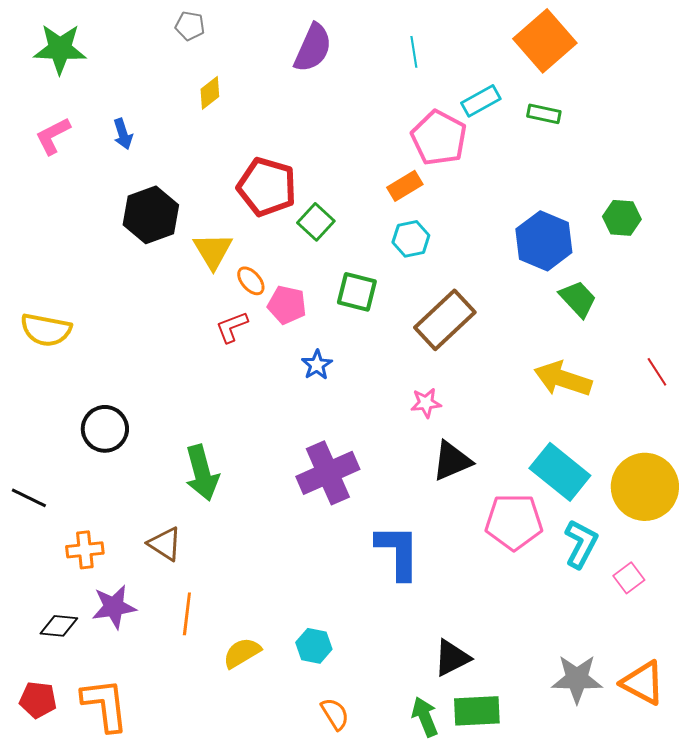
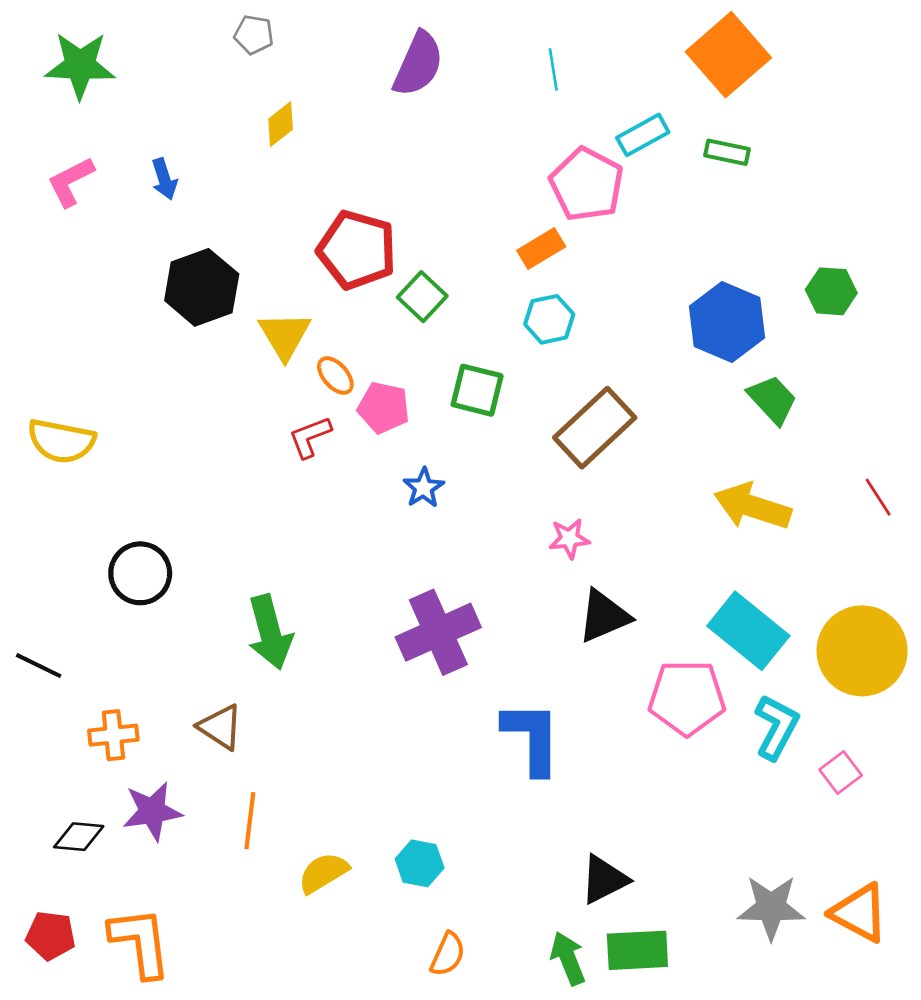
orange semicircle: (335, 714) -> (448, 954), turned 56

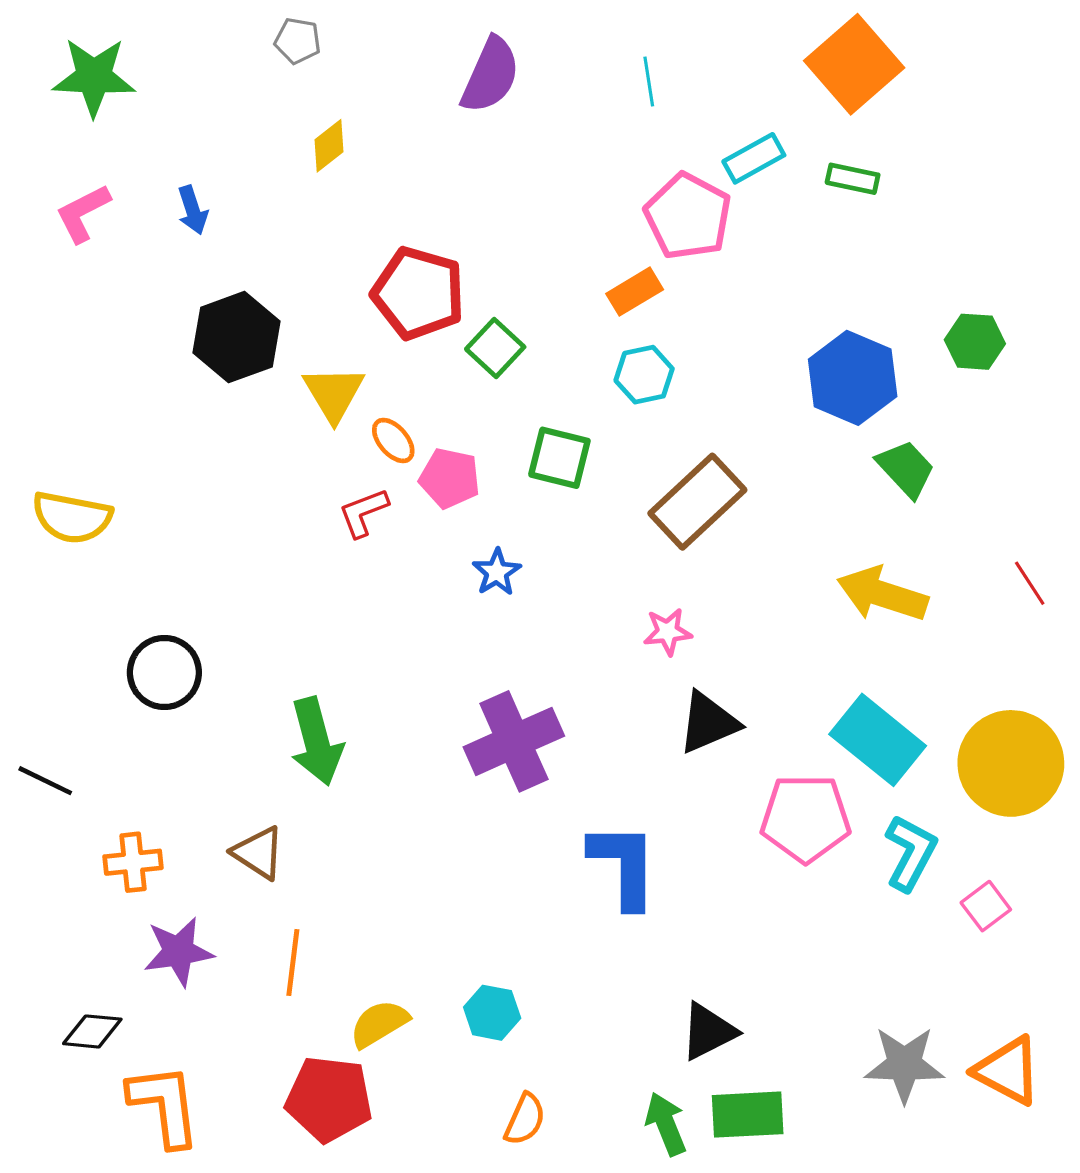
black diamond: (79, 837) -> (92, 1031), moved
red pentagon: (51, 936) -> (329, 1099), moved, size x1.5

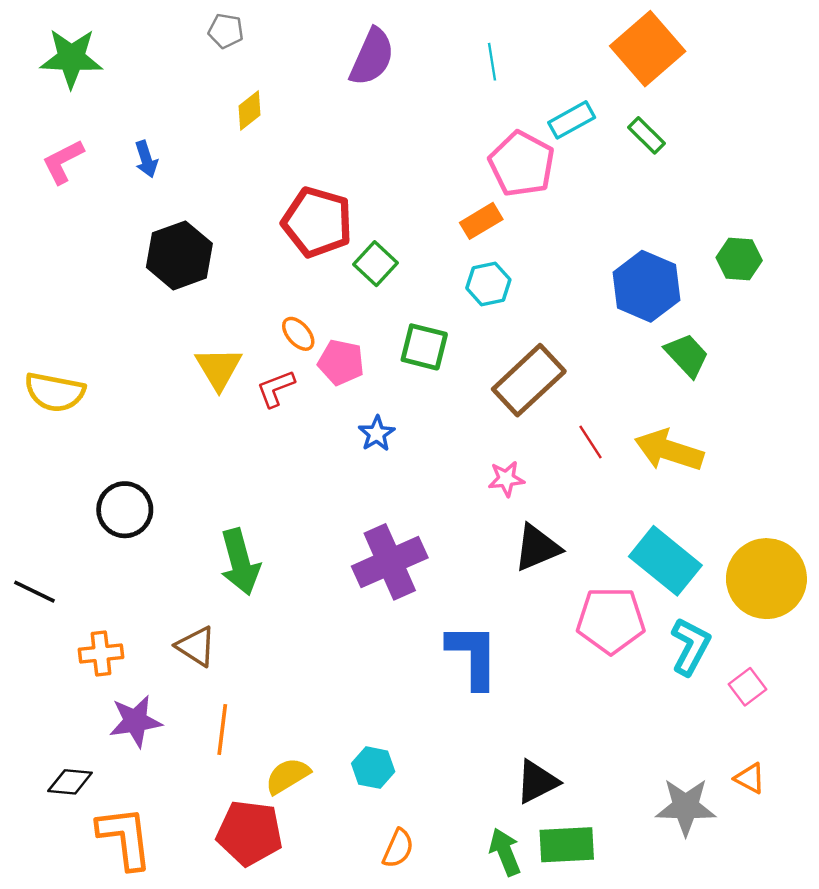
green rectangle: (853, 179) -> (646, 135), turned 33
yellow triangle: (334, 393) -> (219, 368), moved
red line: (1030, 583) -> (591, 442), moved
orange triangle: (1008, 1071) -> (750, 778), moved, size x0.6

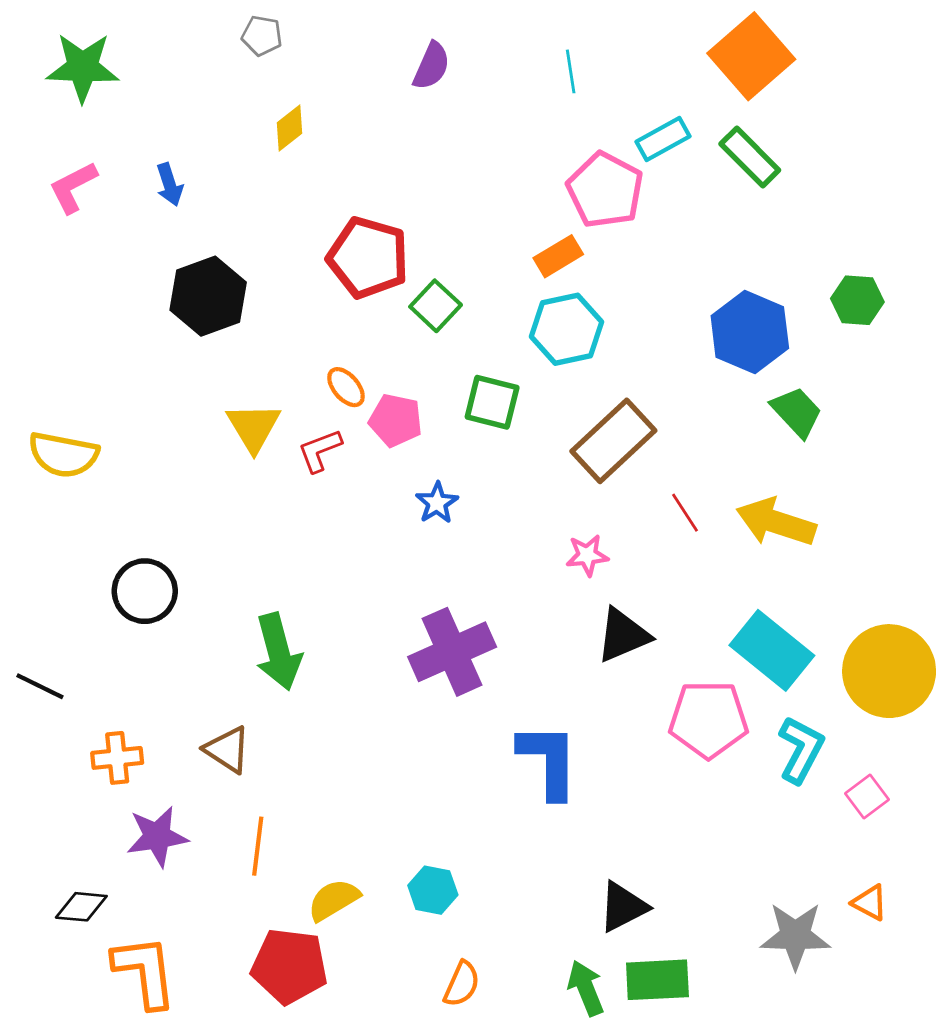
purple semicircle: (372, 57) -> (431, 66), size x0.7
green rectangle: (646, 135) -> (750, 157), size x1.4
cyan hexagon: (488, 284) -> (567, 329), size x1.4

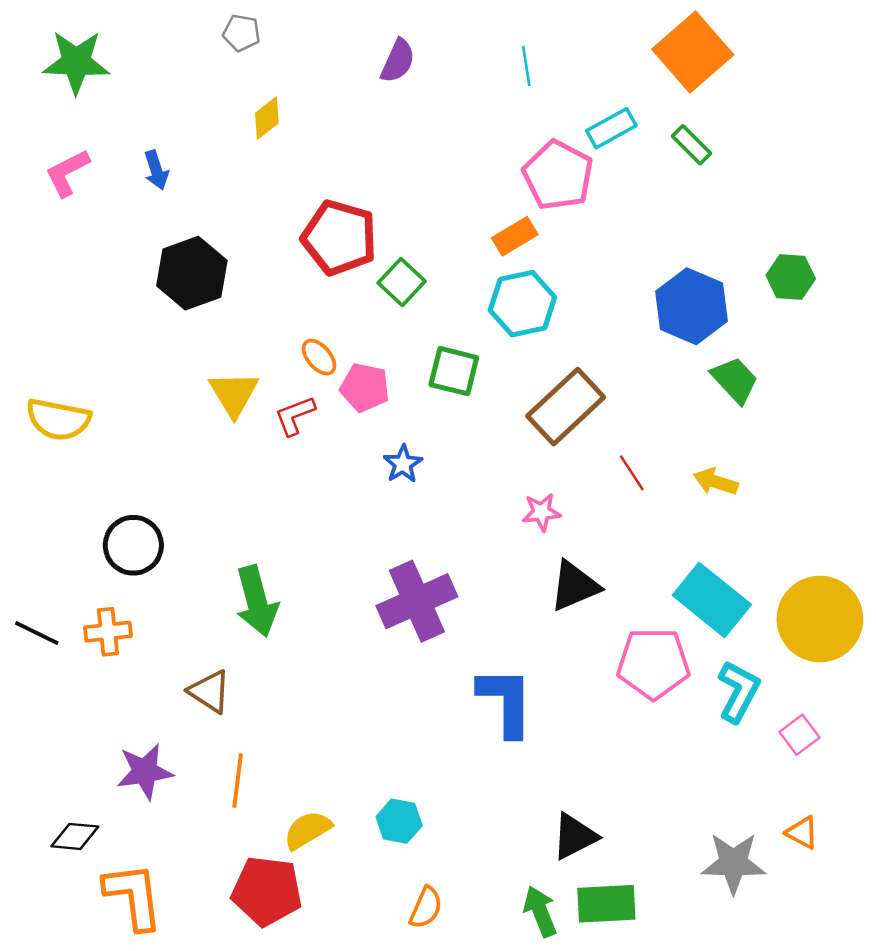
green rectangle: (750, 157) -> (692, 145), size x0.7
yellow arrow: (776, 522) -> (716, 482), size x0.6
orange cross: (117, 758) -> (108, 632), moved

